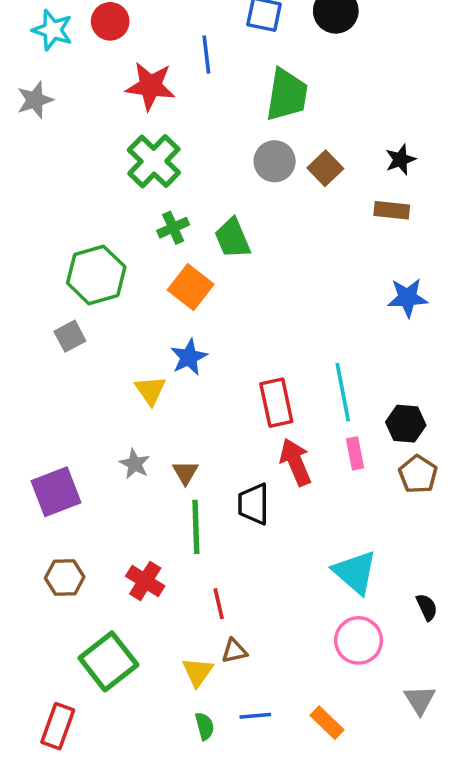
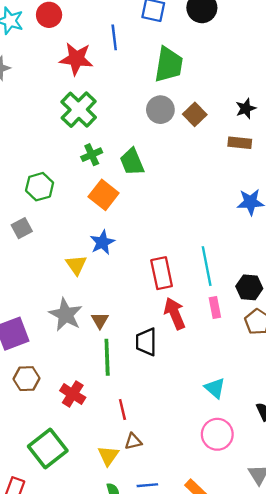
green hexagon: (96, 275) -> (40, 187), size x0.7
gray star: (135, 464) -> (66, 315), size x1.6
cyan triangle: (355, 572) -> (215, 388), size x0.7
brown hexagon: (65, 577) -> (27, 379), moved

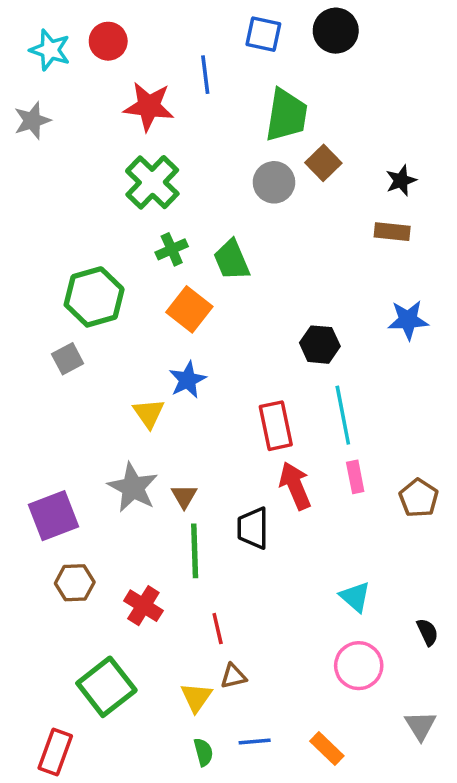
brown square: (195, 114) -> (323, 163), moved
green hexagon: (40, 187) -> (94, 297), size x1.4
black hexagon: (249, 287) -> (320, 345), moved

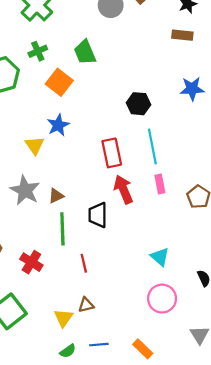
green cross: (172, 249) -> (38, 51), moved
brown triangle: (184, 496) -> (56, 196), turned 35
red line: (218, 629) -> (84, 263), moved
green semicircle: (203, 752) -> (68, 351), turned 70

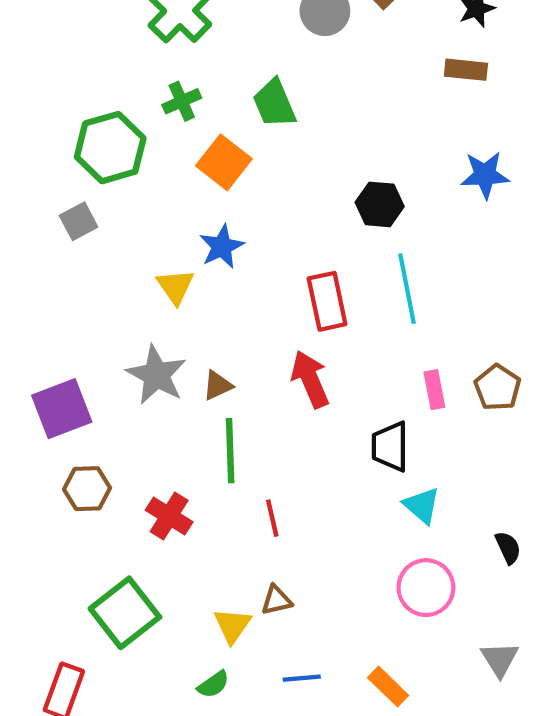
pink rectangle: (160, 184) -> (434, 390), moved
red arrow: (123, 189) -> (310, 379), moved
black trapezoid: (98, 215) -> (390, 447), moved
green semicircle: (68, 351) -> (213, 684), moved

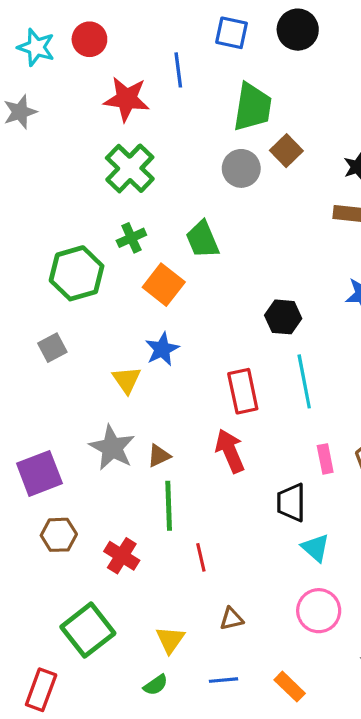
gray square: (79, 221) -> (52, 348), moved
brown triangle: (276, 600) -> (232, 619), moved

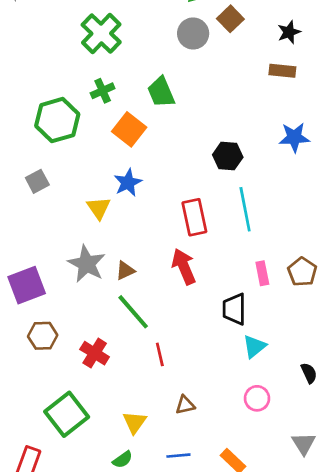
green line: (169, 506) -> (133, 312), turned -39
cyan triangle: (315, 548) -> (254, 346), turned 40
pink circle: (319, 611) -> (257, 398), size x0.7

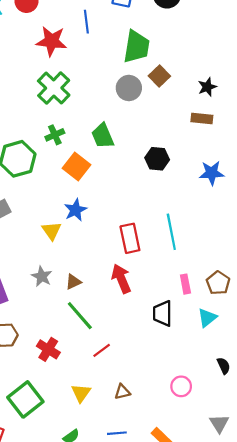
black hexagon: (228, 156) -> (157, 159), moved
gray star: (87, 264) -> (42, 276), size x0.7
cyan triangle: (254, 346) -> (207, 318), moved
red line: (160, 354) -> (102, 350), turned 66
yellow triangle: (135, 422) -> (81, 393), moved

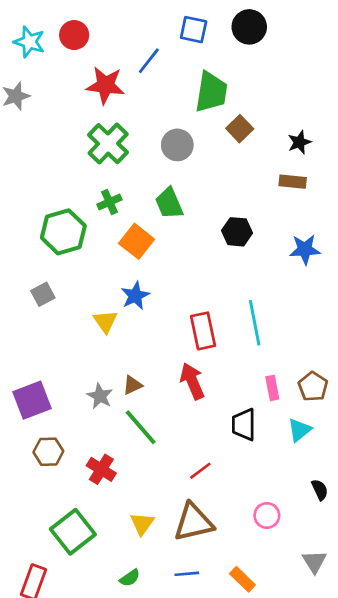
blue line: (86, 22) -> (149, 61), turned 45
gray circle: (129, 88) -> (177, 145), moved
gray star: (42, 276) -> (100, 396), moved
red line: (102, 350) -> (200, 471), moved
brown triangle: (122, 392) -> (194, 522), size x2.0

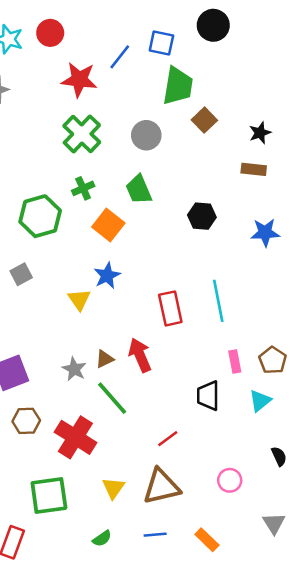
blue square: (194, 30) -> (161, 43), moved
red arrow: (192, 381) -> (140, 355), moved
red cross: (101, 469) -> (75, 437), size x1.5
green square: (73, 532) -> (49, 495), turned 30

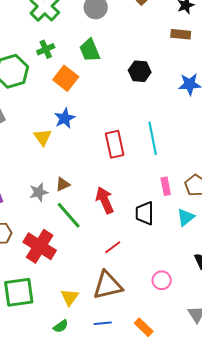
red arrow: (140, 355) -> (105, 200), moved
gray star: (74, 369) -> (39, 192), turned 30
yellow triangle: (113, 488) -> (70, 297), moved

